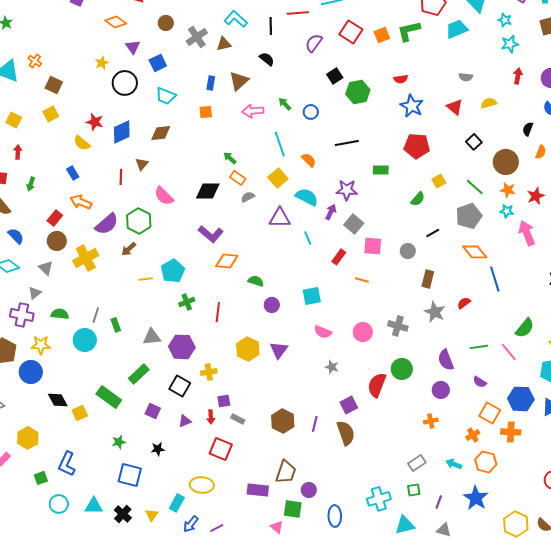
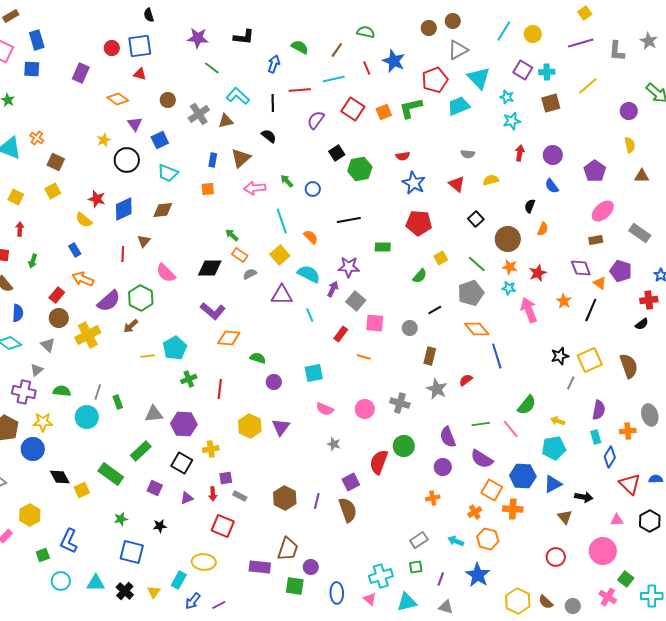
blue semicircle: (16, 236) -> (18, 313), turned 48
purple semicircle: (480, 382) -> (482, 459), size x1.6
pink triangle: (277, 527) -> (370, 599), moved

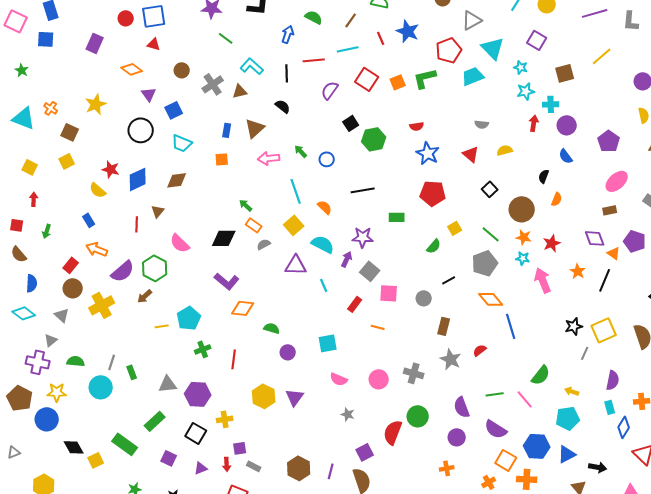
cyan cross: (547, 72) -> (551, 104), moved
yellow star: (104, 140) -> (96, 104), moved, size x1.5

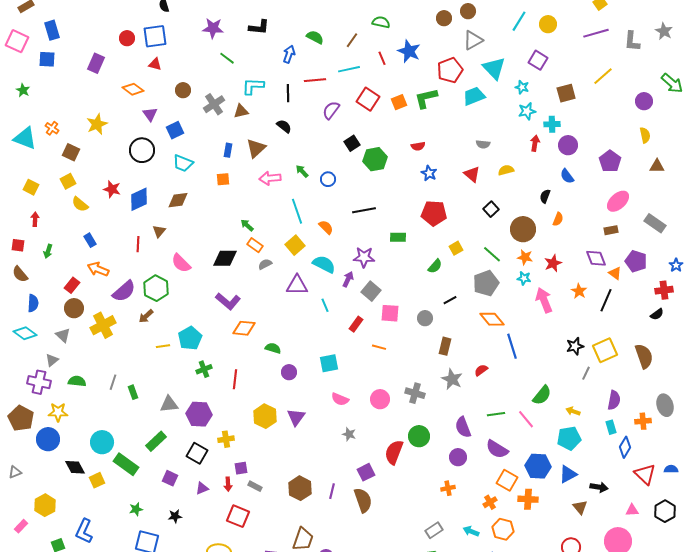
cyan L-shape: (252, 66) -> (253, 86), turned -40
blue star: (428, 153) -> (429, 173), size x0.7
yellow semicircle: (98, 190) -> (80, 204), moved
cyan circle: (101, 387) -> (102, 442), moved

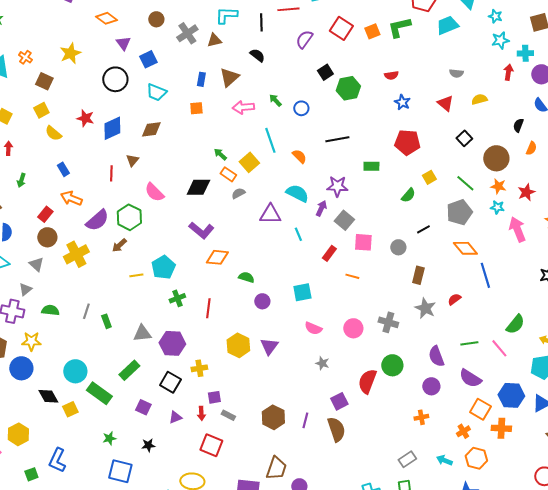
yellow square: (295, 245) -> (249, 162), moved

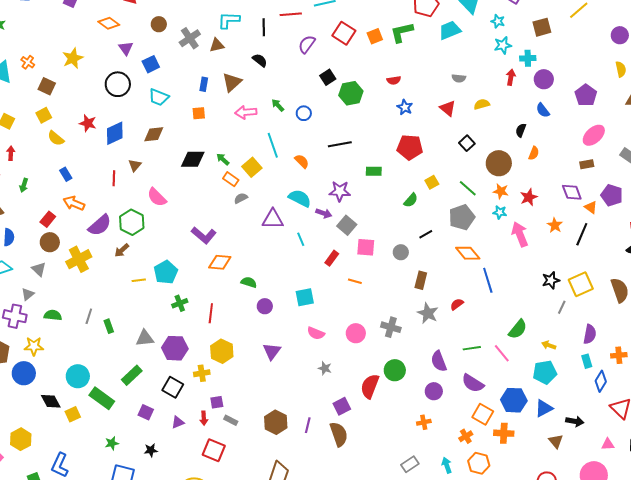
black diamond: (198, 187) -> (193, 159), moved
purple arrow: (321, 208) -> (324, 213), turned 84
yellow hexagon: (238, 345) -> (222, 351), moved
cyan arrow: (444, 460) -> (447, 465), turned 49

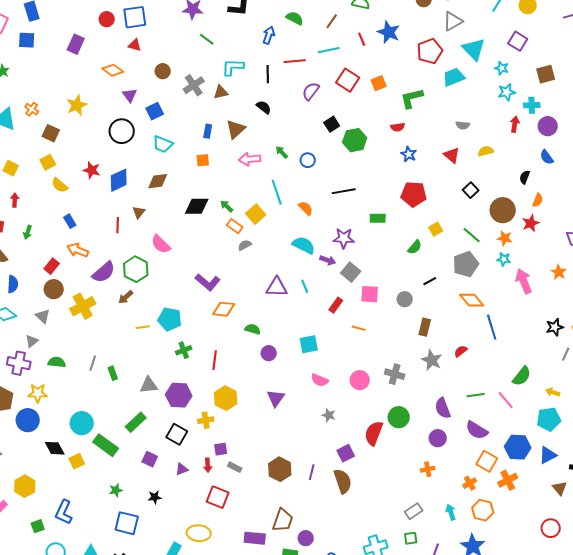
green L-shape: (402, 32) -> (412, 98), moved
red star: (529, 197) -> (531, 223), moved
purple triangle: (273, 219) -> (277, 287), moved
cyan pentagon: (166, 272) -> (170, 319), turned -30
orange cross: (504, 433) -> (508, 480), turned -30

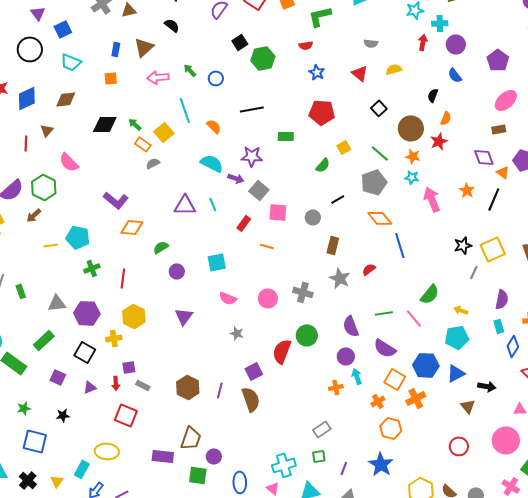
green semicircle: (253, 329) -> (161, 247), turned -49
cyan arrow: (451, 512) -> (357, 376), moved

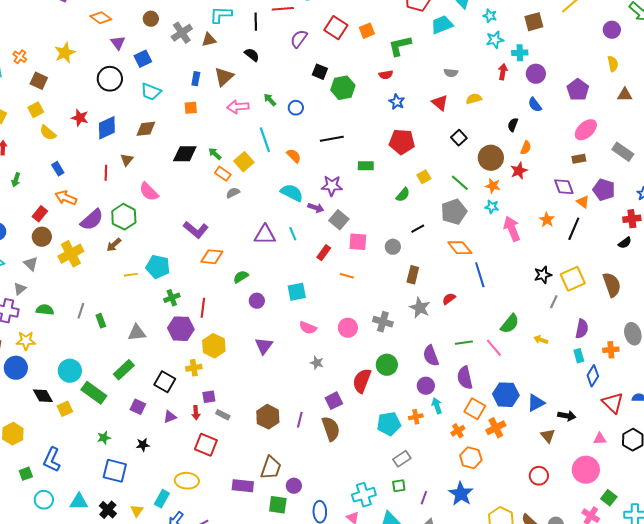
black square: (240, 42) -> (320, 72), turned -35
purple hexagon: (87, 313) -> (181, 329), moved
cyan pentagon: (457, 337) -> (389, 424), moved
purple semicircle: (385, 348) -> (465, 378), turned 45

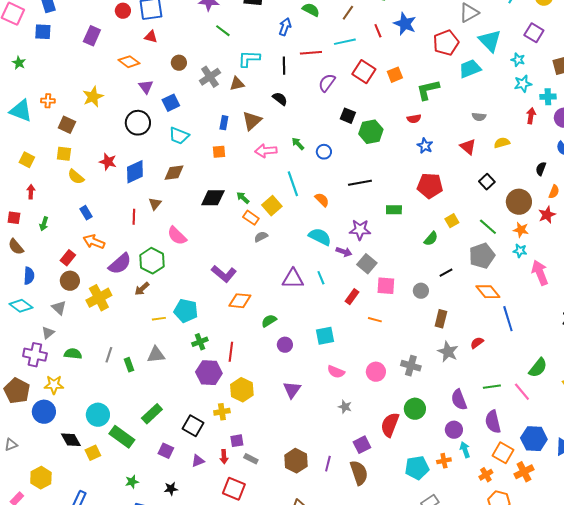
orange cross: (20, 57) -> (48, 101), turned -32
yellow square: (36, 110) -> (64, 154), turned 35
gray triangle: (137, 333) -> (156, 355), moved

